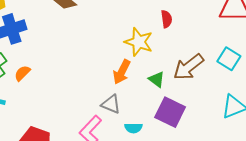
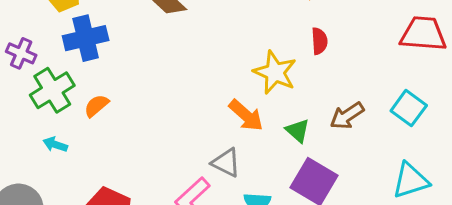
brown arrow: (189, 67) -> (347, 116), size x0.7
orange arrow: (122, 72) -> (246, 115), turned -80

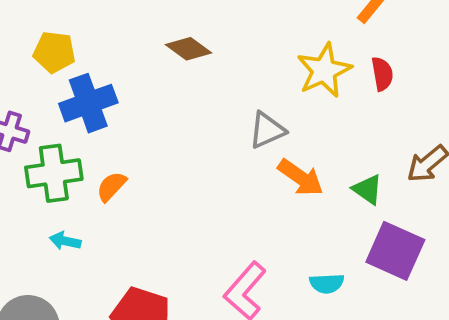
yellow star: (275, 72) -> (324, 70), moved, turned 30
green cross: (52, 90) -> (54, 173), turned 30
gray triangle: (226, 163) -> (267, 130), moved, turned -44

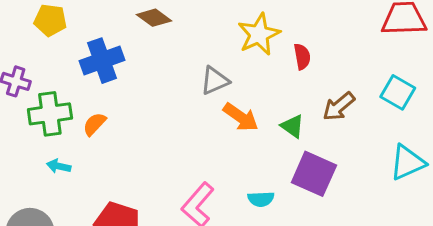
red semicircle: (382, 74) -> (302, 57), moved
blue cross: (88, 103) -> (102, 61), moved

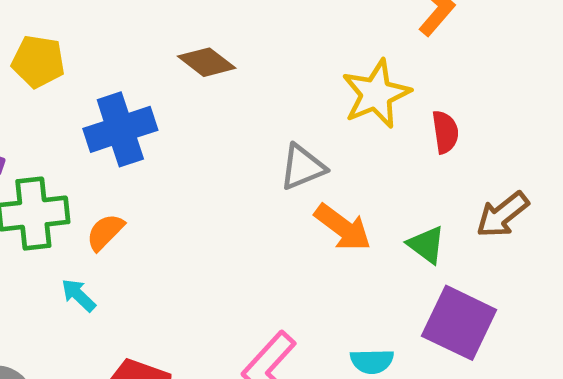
cyan arrow: (59, 166) -> (78, 295), moved, turned 30

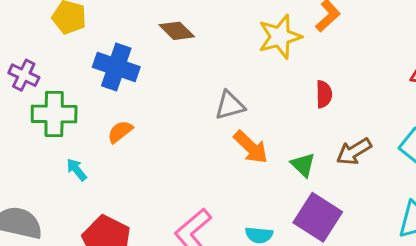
yellow star: (376, 94) -> (280, 37), moved
blue cross: (120, 129) -> (116, 67), turned 30
orange semicircle: (105, 232) -> (120, 132), moved

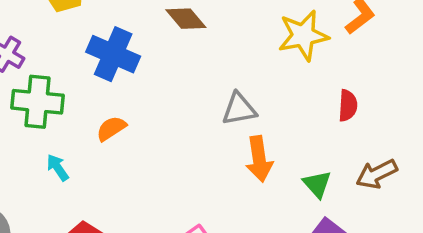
orange arrow: (251, 147) -> (259, 159), turned 33

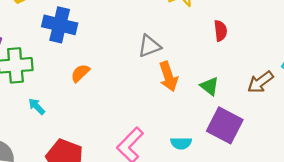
orange semicircle: (111, 128) -> (80, 73), moved
brown arrow: (377, 174) -> (260, 82), moved

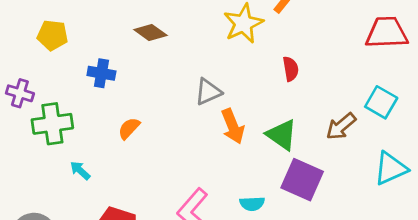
blue cross: (60, 25) -> (101, 73), size x0.7
green triangle: (210, 86) -> (282, 135), size x1.4

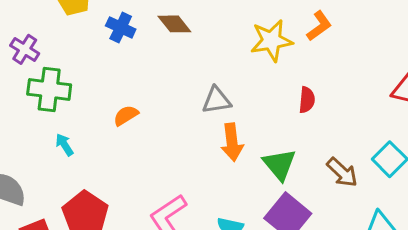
blue cross: (101, 73) -> (121, 27), moved
brown arrow: (341, 126) -> (342, 172), turned -112

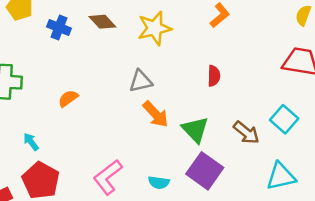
yellow star: (271, 41) -> (155, 28), moved
orange arrow: (232, 142) -> (156, 114), turned -32
cyan arrow: (64, 145) -> (31, 142), moved

